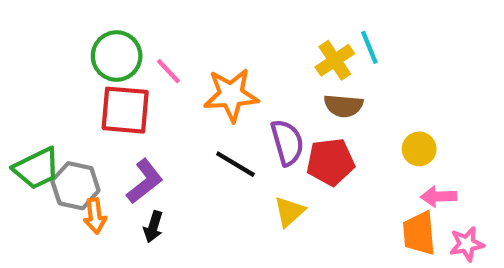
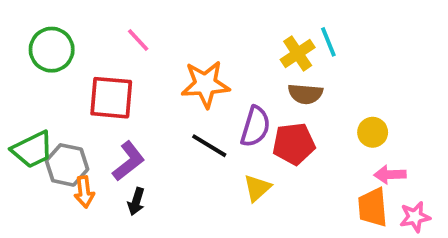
green circle: (117, 56) -> (52, 50), moved
pink line: (168, 71) -> (138, 40), moved
purple semicircle: (287, 142) -> (255, 127), turned 33

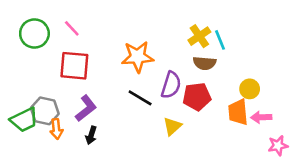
pink line: (138, 40) -> (72, 28), moved
cyan line: (328, 42) -> (220, 40), moved
green trapezoid: (32, 150) -> (24, 120), moved
orange trapezoid: (373, 207) -> (238, 112), moved

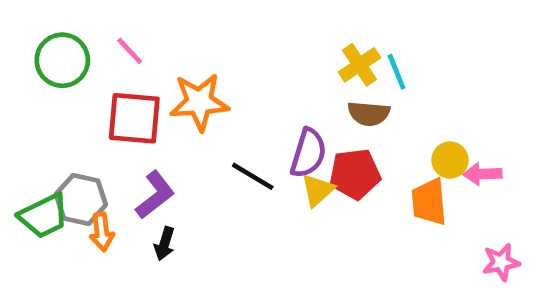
orange star: (138, 57) -> (199, 102), moved
pink arrow: (261, 117) -> (482, 174), moved
yellow triangle: (172, 126) -> (318, 190), moved

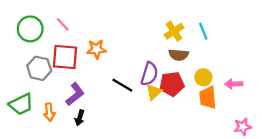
cyan line: (397, 72) -> (203, 31), moved
orange star: (199, 102) -> (97, 49), size x0.7
yellow circle: (450, 160) -> (203, 77), moved
gray hexagon: (81, 200) -> (39, 68), moved

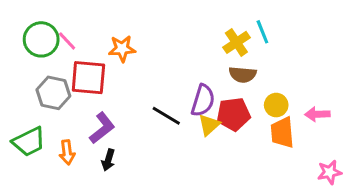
pink line: (63, 24) -> (67, 41), moved
cyan line: (203, 31) -> (262, 32), moved
orange star: (97, 49) -> (122, 49), moved

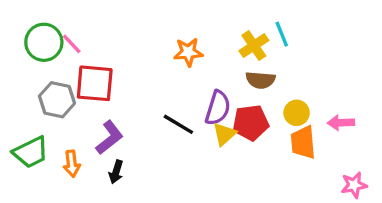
orange star: (122, 49) -> (188, 52), moved

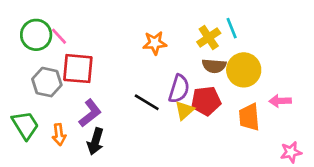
yellow circle: (297, 113) -> (244, 70), moved, size x1.6
green trapezoid: (31, 152) -> (25, 125), turned -96
black arrow: (116, 172) -> (95, 141), size x1.4

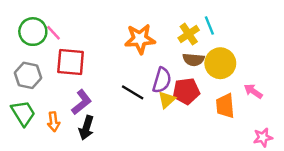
orange star: (155, 43) -> (140, 39), size x1.4
gray hexagon: (47, 82) -> (28, 75), moved
pink arrow: (280, 101) -> (253, 91), turned 36

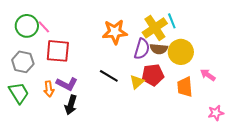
yellow cross: (189, 34) -> (155, 28), size x1.4
purple semicircle: (162, 80) -> (142, 49), moved
purple L-shape: (82, 102) -> (67, 84), turned 65
orange arrow: (54, 122) -> (49, 89), moved

